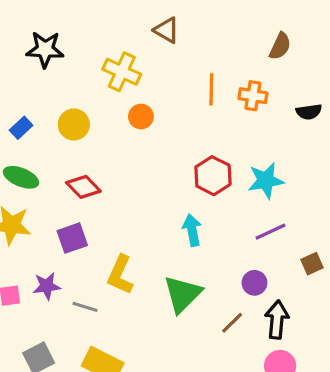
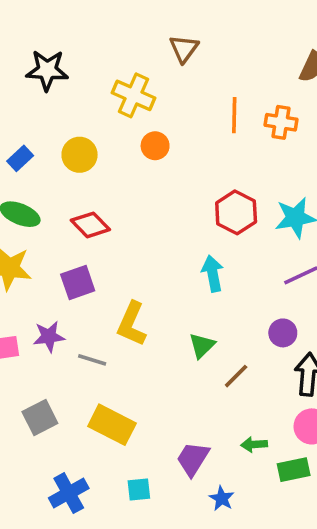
brown triangle: (167, 30) -> (184, 49), turned 36
green triangle: (183, 294) -> (202, 345), size x0.6
brown line: (232, 323) -> (236, 376), moved

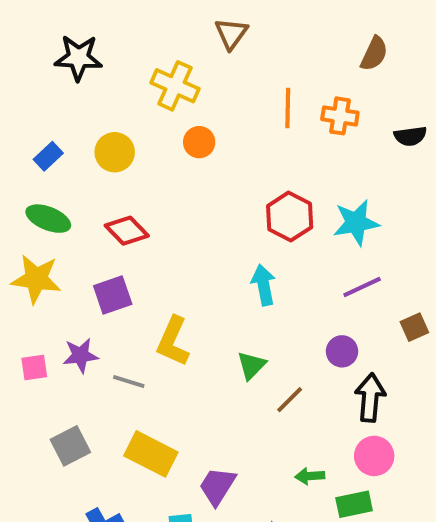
purple trapezoid: (193, 459) -> (217, 486), moved

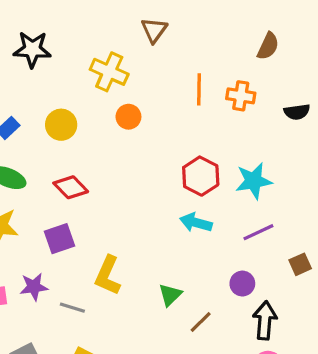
cyan arrow: (264, 285) -> (196, 223), moved, turned -64

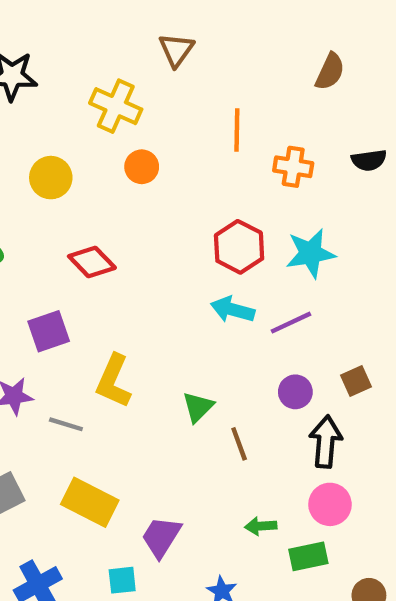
orange cross: (241, 96) -> (293, 167), moved
red diamond: (71, 187) -> (92, 262), moved
purple line: (258, 232) -> (291, 323), moved
brown square: (300, 264) -> (356, 381), moved
brown line: (201, 322) -> (239, 444), turned -65

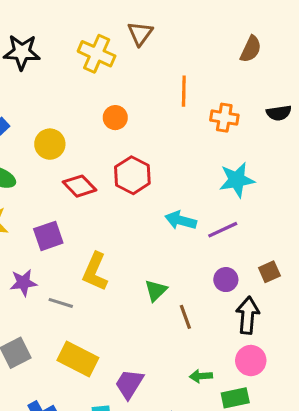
yellow cross: (116, 106) -> (97, 54), moved
yellow circle: (51, 178) -> (50, 144), moved
red hexagon: (239, 247) -> (132, 175), moved

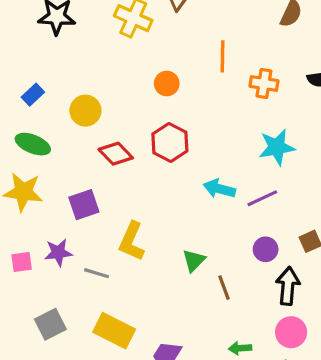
orange circle: (115, 118) -> (167, 84), moved

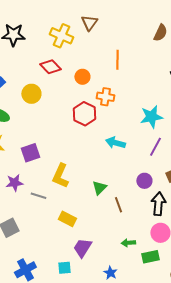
orange cross: (264, 84) -> (105, 97), moved
red diamond: (116, 154) -> (50, 67), moved
purple line: (262, 198) -> (155, 147), moved, turned -36
yellow rectangle: (114, 331) -> (67, 219), moved, size x0.7

